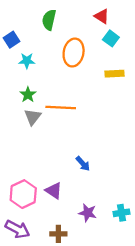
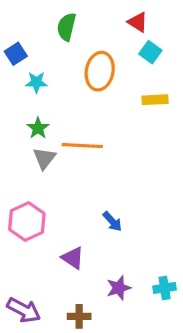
pink hexagon: (23, 194) -> (27, 221), moved
purple star: (88, 213) -> (119, 288), turned -30

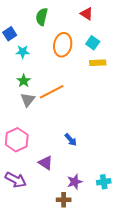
cyan square: (150, 52) -> (93, 43), moved
orange line: (82, 146) -> (52, 92), turned -30
purple arrow: (24, 310) -> (16, 180), moved
brown cross: (79, 316) -> (64, 200), moved

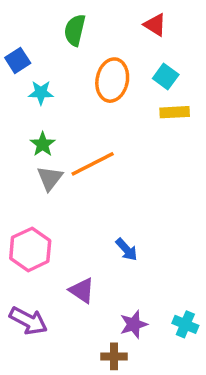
cyan cross: (104, 182) -> (185, 324), turned 32

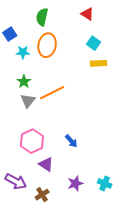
orange ellipse: (112, 80) -> (47, 45), moved
pink hexagon: (30, 249) -> (32, 141), moved
brown cross: (114, 356) -> (42, 195), moved, turned -32

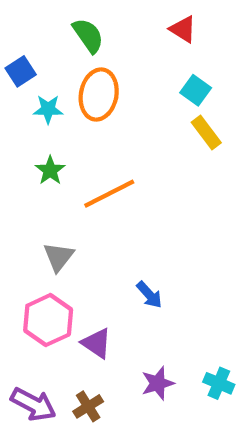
green semicircle: (42, 17) -> (88, 35), turned 132
yellow rectangle: (99, 63) -> (206, 132), turned 56
gray triangle: (28, 101) -> (59, 257), moved
pink hexagon: (32, 141) -> (48, 320), moved
purple arrow: (16, 181) -> (33, 404), moved

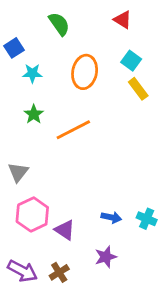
orange ellipse: (99, 95) -> (85, 72), moved
gray triangle: (59, 257) -> (18, 172), moved
blue arrow: (149, 295) -> (111, 217), moved, turned -36
cyan cross: (219, 383) -> (147, 219), moved

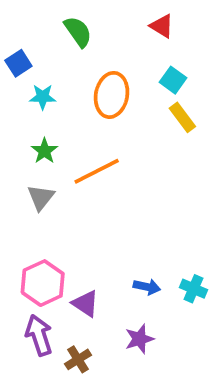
gray triangle: (18, 172) -> (41, 197), moved
purple arrow: (22, 271) -> (39, 335), moved, turned -136

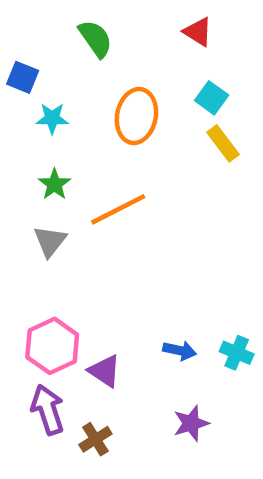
blue square: (18, 63) -> (23, 77), turned -35
purple star: (139, 339) -> (191, 423), moved

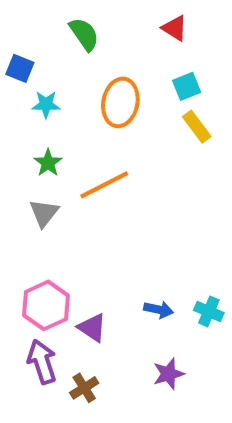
cyan square: (212, 98) -> (187, 86), turned 32

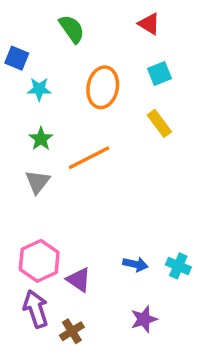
yellow rectangle: (197, 127) -> (159, 123), moved

